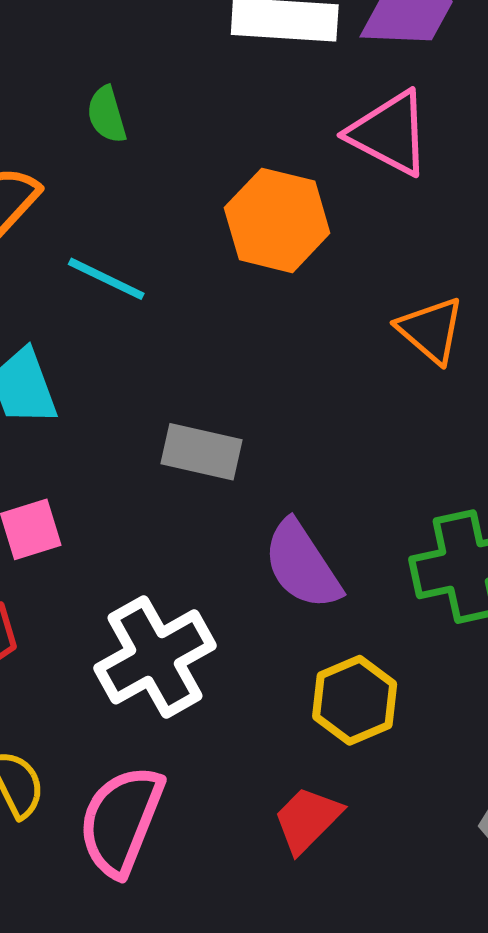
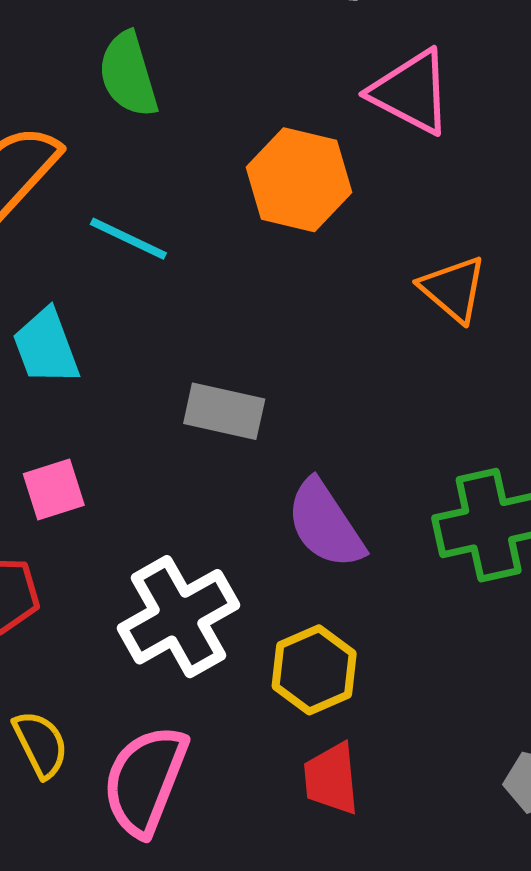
green semicircle: (107, 115) -> (128, 74), size x1.5
yellow hexagon: (355, 700) -> (314, 670), moved
red trapezoid: (307, 819) -> (331, 779), turned -50

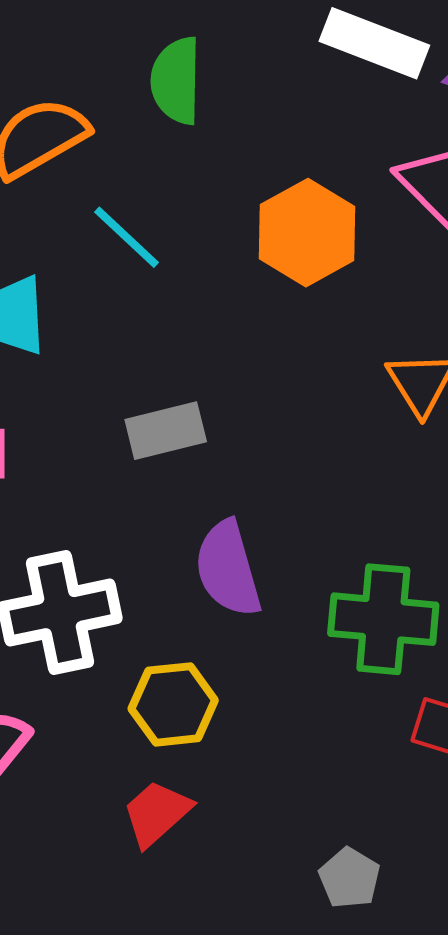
gray rectangle: (224, 411) -> (166, 431), turned -44
red trapezoid: (331, 779) -> (157, 813), turned 36

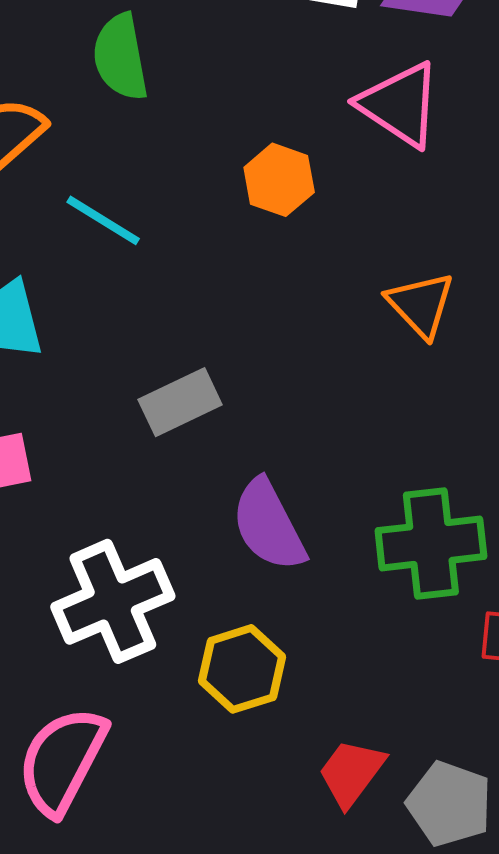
orange hexagon: (307, 233) -> (279, 180), size x0.7
red trapezoid: (157, 813) -> (351, 773), moved
gray pentagon: (350, 878) -> (449, 804), size x1.4

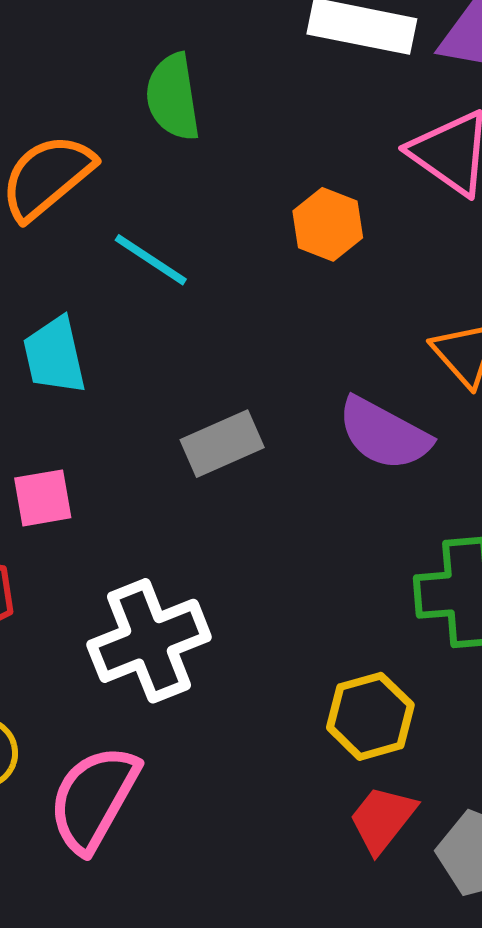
purple semicircle: (269, 525) -> (384, 434), moved, turned -36
yellow hexagon: (242, 669) -> (370, 716), moved

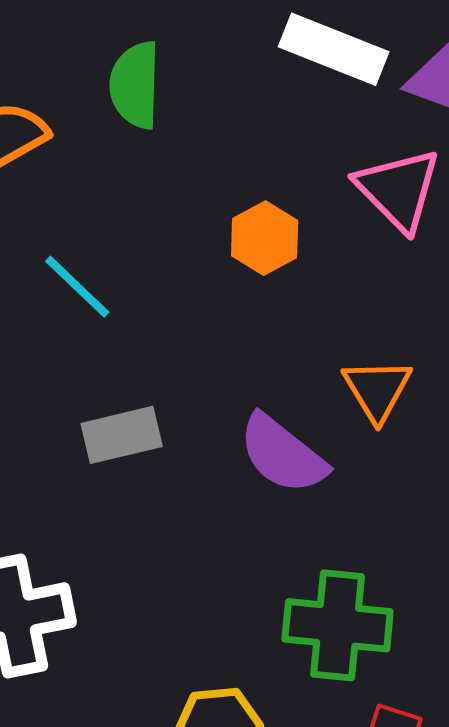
cyan line: (151, 260) -> (77, 287), moved

